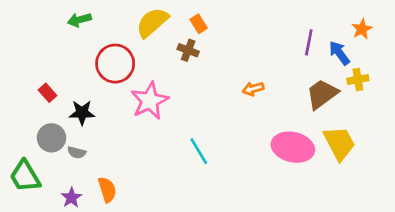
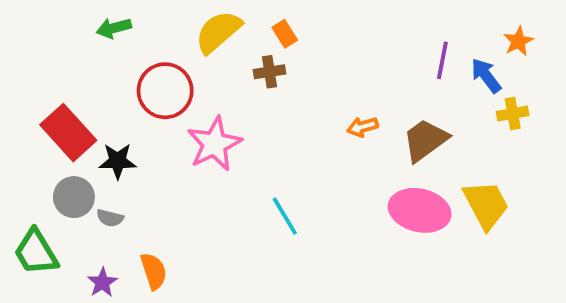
brown cross: (188, 50) -> (270, 72), turned -30
red rectangle: (47, 93) -> (68, 133), size x2.0
brown trapezoid: (322, 94) -> (425, 140), moved

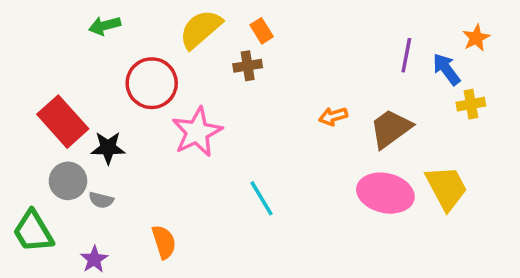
orange semicircle: (154, 271) -> (164, 242), moved

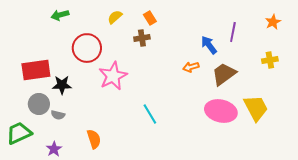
yellow semicircle: (201, 29) -> (115, 17), size x0.6
blue arrow: (446, 69) -> (209, 45), moved
red rectangle: (63, 122) -> (36, 70), turned -56
green trapezoid: (33, 231) -> (19, 133), turned 96

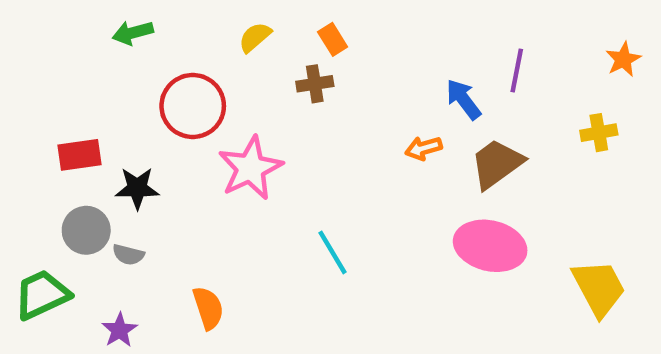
orange star: (273, 22) -> (623, 59), moved
red rectangle: (36, 70) -> (80, 155), size x0.7
yellow trapezoid: (256, 108) -> (599, 288), moved

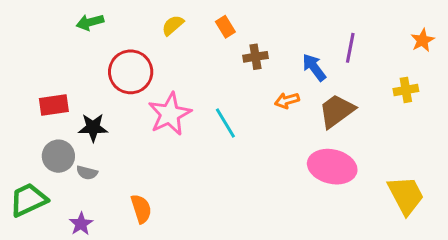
brown cross: (315, 84) -> (255, 57), moved
cyan line: (333, 252) -> (225, 123), moved

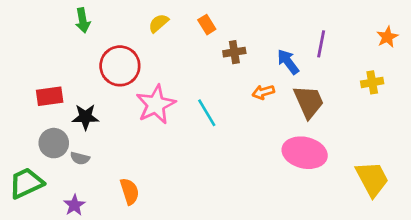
green arrow: (90, 22) -> (83, 20), turned -85
brown trapezoid: (337, 111) -> (309, 102), turned 102

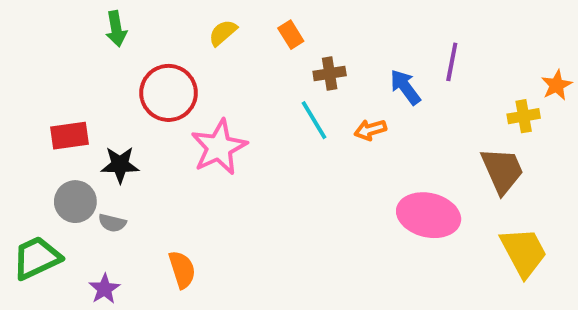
orange star: (387, 37) -> (557, 85), moved
brown trapezoid: (309, 102) -> (502, 171), moved
cyan line: (207, 113) -> (314, 120), moved

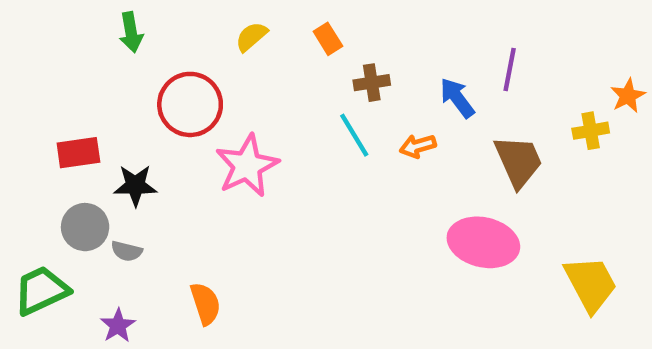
brown trapezoid: (502, 171) -> (518, 161), moved

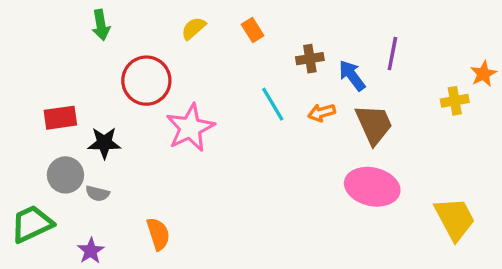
brown cross: (372, 83) -> (310, 59), moved
brown trapezoid: (518, 161) -> (374, 124), moved

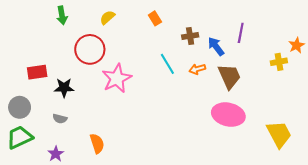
yellow semicircle: (194, 28) -> (107, 17), moved
gray circle: (65, 175) -> (20, 107), moved

